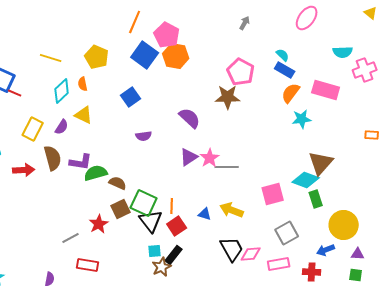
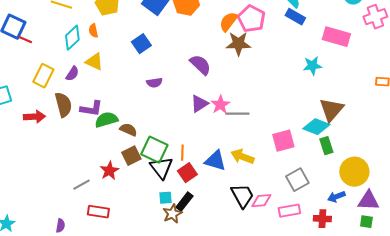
orange semicircle: (291, 93) -> (228, 22), moved
blue triangle: (205, 214) -> (215, 161), size x1.6
purple triangle: (358, 254) -> (368, 201), size x1.6

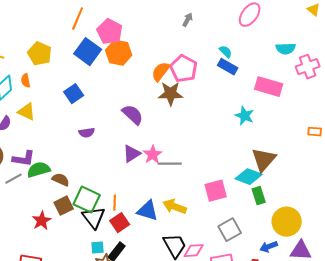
cyan star: (312, 66) -> (245, 116), turned 30
gray line: (81, 185) -> (14, 179), moved

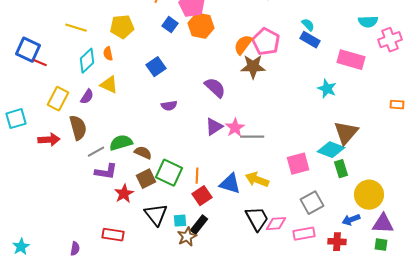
blue square: (88, 52) -> (170, 25), size x0.6
yellow pentagon: (40, 54) -> (122, 27), turned -30
purple L-shape: (24, 159) -> (106, 172), moved
black triangle: (94, 218) -> (156, 215), moved

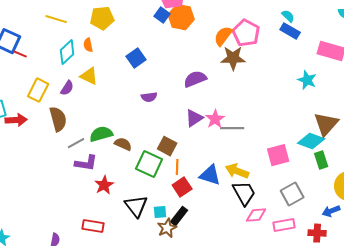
blue square: (170, 25) -> (162, 15), moved
purple semicircle: (215, 88) -> (195, 79), turned -65
red arrow: (49, 140) -> (16, 120), moved
brown square: (146, 179) -> (167, 146), moved, turned -36
black trapezoid: (257, 219) -> (244, 193), moved

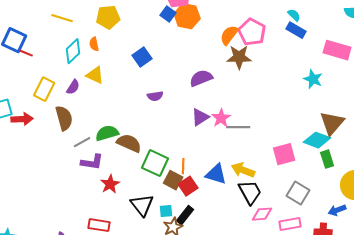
brown semicircle: (123, 144) -> (129, 143), size x1.4
brown square: (167, 146) -> (173, 180), moved
gray square: (292, 194) -> (298, 193), turned -30

